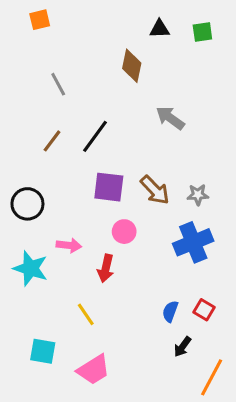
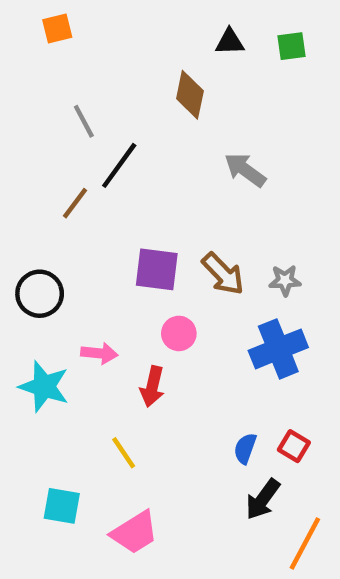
black line: (95, 136) -> (119, 165), moved
black arrow: (182, 347) -> (263, 499), size x1.4

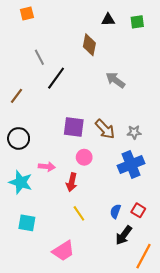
brown line: (75, 203) -> (16, 96), moved
yellow line: (124, 453) -> (79, 213), moved
cyan square: (62, 506) -> (27, 223), moved

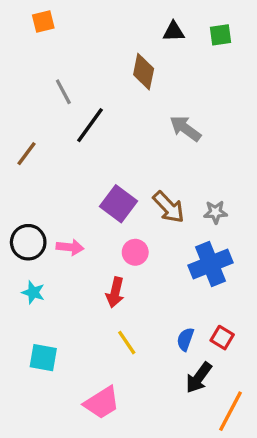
purple square: (74, 127) -> (118, 204), turned 30
black circle: (19, 138) -> (28, 242), moved
pink arrow: (47, 167) -> (70, 247), moved
cyan star: (21, 182) -> (33, 292), size x0.6

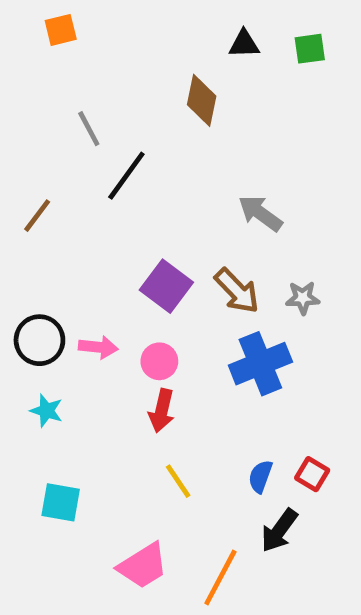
gray arrow: (185, 129) -> (260, 213), moved
pink circle: (135, 252) -> (159, 361), moved
blue cross: (210, 264) -> (260, 364), moved
orange line: (230, 411) -> (220, 578), moved

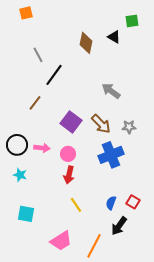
black triangle: (244, 44) -> (114, 37), moved, turned 32
brown line: (37, 216) -> (35, 103), moved

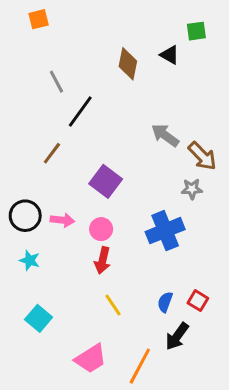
brown arrow: (101, 124) -> (202, 156), moved
cyan square: (26, 214) -> (39, 318), turned 30

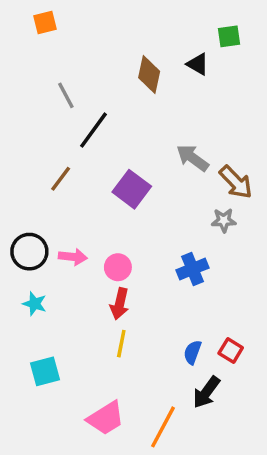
purple square: (106, 181) -> (132, 189), moved
blue cross: (165, 231) -> (193, 269), size x0.7
yellow line: (113, 305) -> (121, 344), moved, turned 45
cyan square: (39, 318) -> (45, 371), turned 35

